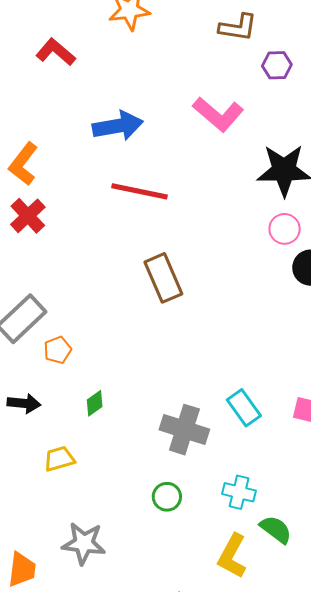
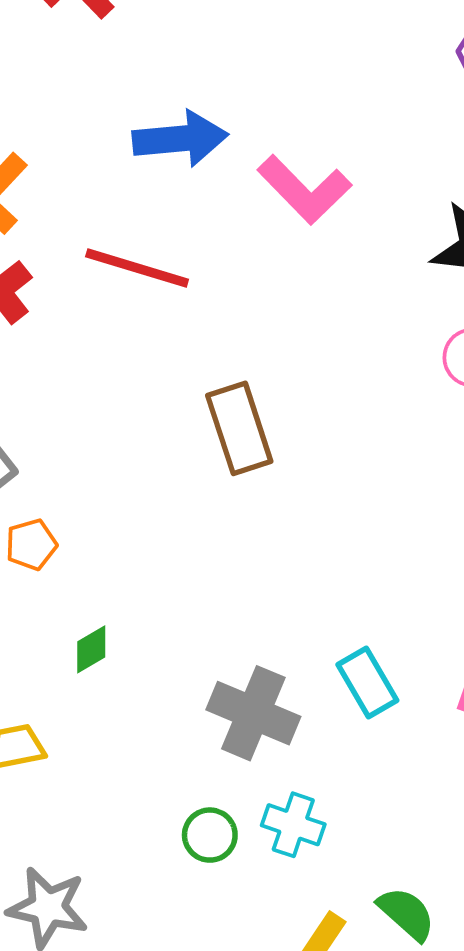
pink L-shape: (218, 114) -> (304, 190), moved
red line: (140, 191) -> (137, 268), moved
cyan cross: (239, 492) -> (293, 825), moved

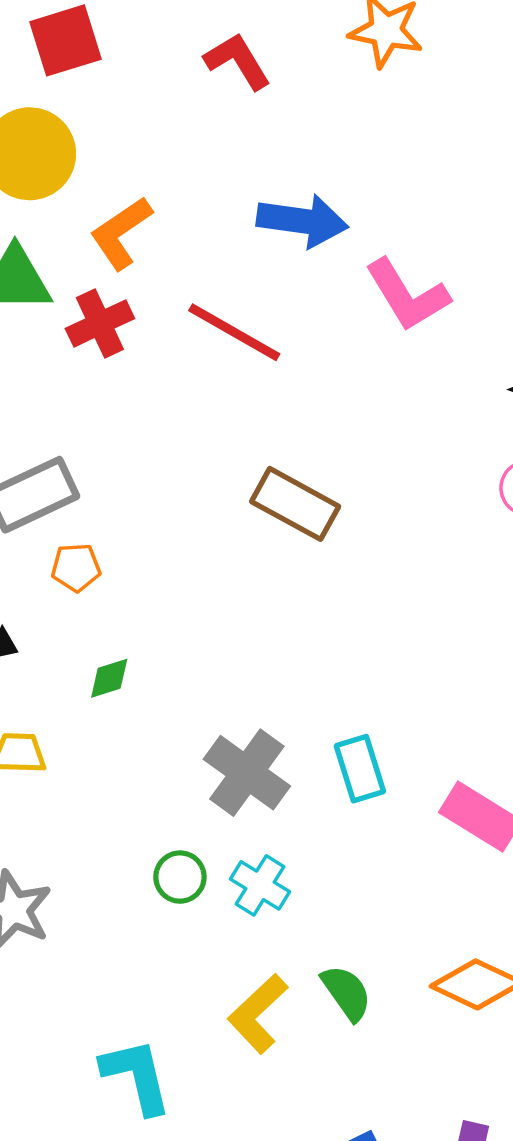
brown rectangle: (239, 428) -> (295, 504), turned -56

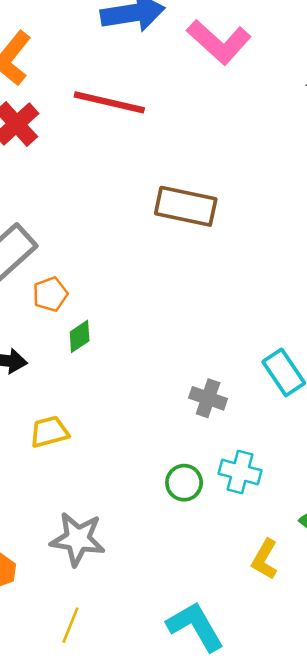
green diamond: (109, 678) -> (80, 336), moved
gray cross: (247, 773) -> (208, 398), size x0.6
yellow L-shape: (258, 1014) -> (265, 559), size x0.7

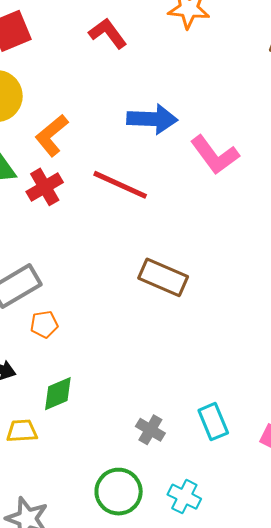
green diamond: (80, 336) -> (58, 394), moved, size x1.4
cyan cross: (240, 472) -> (184, 497), moved
green circle: (184, 483) -> (119, 492), size x1.6

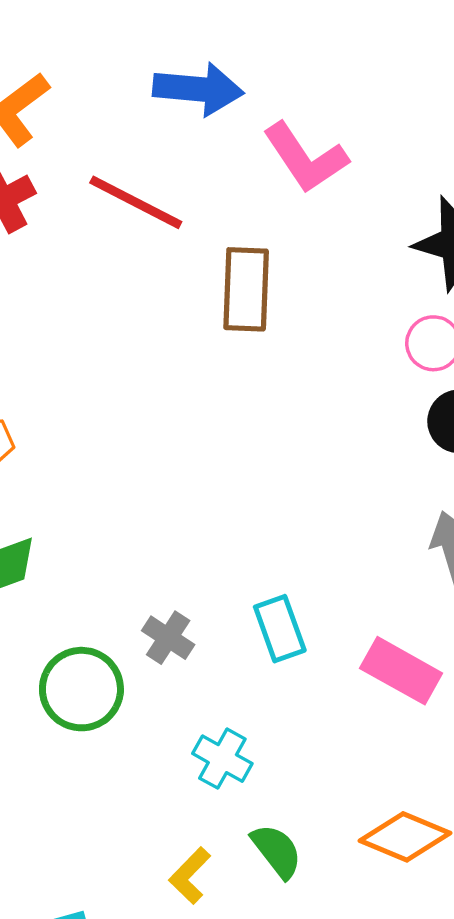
brown rectangle: (163, 277) -> (246, 289), moved, turned 66
green circle: (119, 492) -> (81, 689), moved

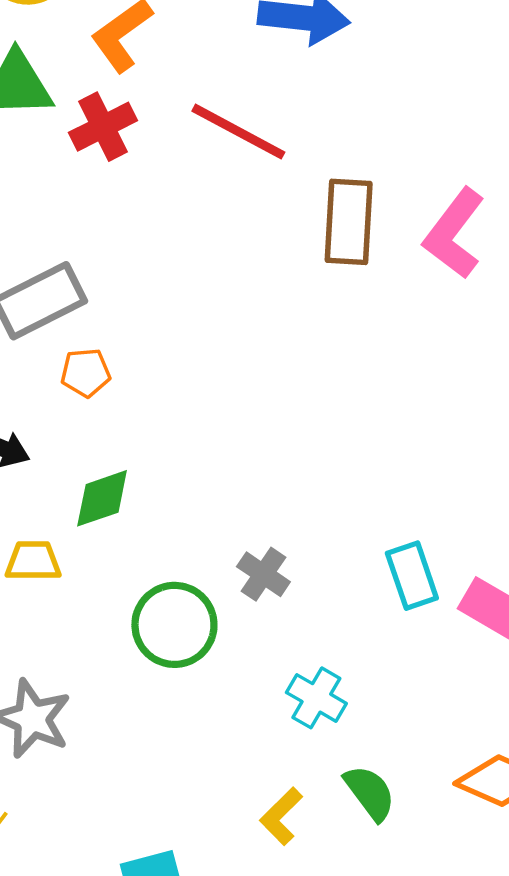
pink L-shape: (305, 158) -> (454, 233), moved, turned 70
cyan rectangle: (280, 629) -> (412, 576), moved

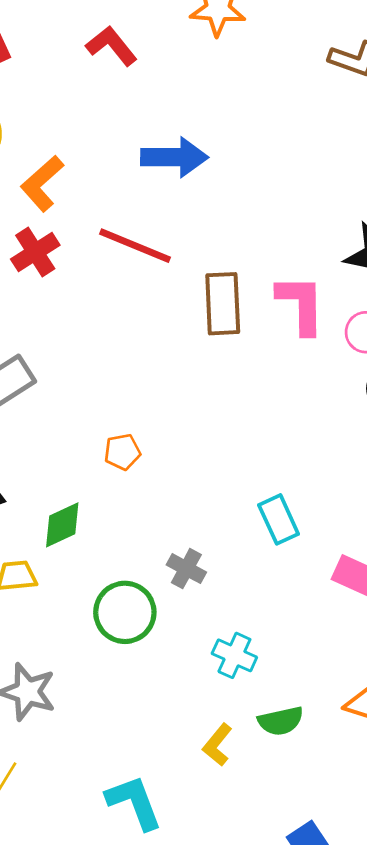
pink L-shape: (454, 233) -> (301, 304), turned 148
orange pentagon: (86, 373) -> (122, 452), moved
cyan rectangle: (412, 576) -> (279, 519), moved
green semicircle: (370, 793) -> (281, 721), turned 120

